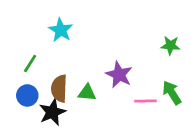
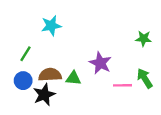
cyan star: (61, 30) -> (51, 26), turned 30
brown semicircle: (59, 89) -> (50, 75), turned 85

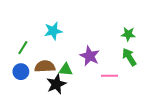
cyan star: (51, 26) -> (53, 31), moved
green arrow: (145, 78) -> (129, 57), moved
black star: (44, 95) -> (56, 84), moved

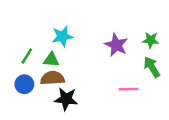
purple star: (90, 56) -> (116, 45), moved
green triangle: (66, 70) -> (51, 60), moved
black star: (56, 84) -> (66, 99), turned 30

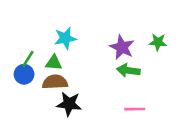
green arrow: (152, 67) -> (128, 70), moved, turned -50
blue circle: (24, 84) -> (24, 74), moved
pink line: (129, 89) -> (135, 109), moved

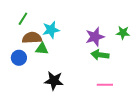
purple star: (122, 47) -> (95, 37), turned 30
green line: (28, 59) -> (23, 19), moved
brown semicircle: (55, 82) -> (32, 38), moved

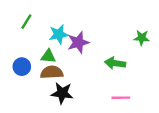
purple star: (95, 37) -> (78, 42), moved
brown semicircle: (32, 38) -> (52, 72), moved

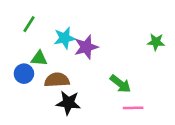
green triangle: (48, 56) -> (39, 58), moved
green arrow: (115, 63) -> (120, 84), moved, turned -150

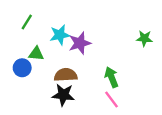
brown semicircle: (57, 80) -> (66, 75), moved
green arrow: (120, 84) -> (111, 77), turned -150
pink line: (133, 108) -> (111, 100), moved, turned 54

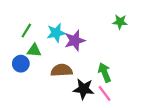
green line: (27, 22) -> (26, 31), moved
green star: (144, 38) -> (120, 22), moved
black star: (63, 95) -> (84, 89), moved

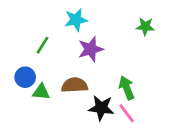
green line: (26, 31) -> (43, 45), moved
cyan star: (56, 33) -> (76, 20), moved
green triangle: (34, 50) -> (41, 92), moved

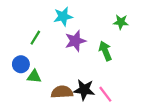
brown semicircle: (75, 85) -> (62, 92), moved
green arrow: (127, 88) -> (105, 51), moved

